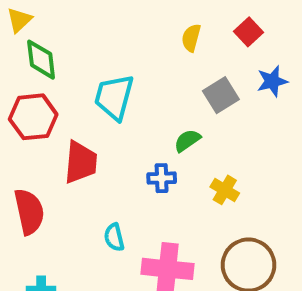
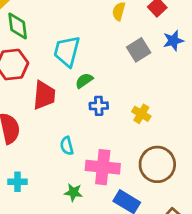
green semicircle: (187, 141) -> (84, 81), moved

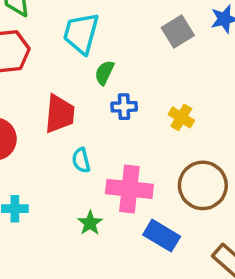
green semicircle: (84, 81) -> (104, 73), turned -30
red trapezoid: (44, 95) -> (60, 114), moved
green star: (73, 192) -> (90, 223), turned 30

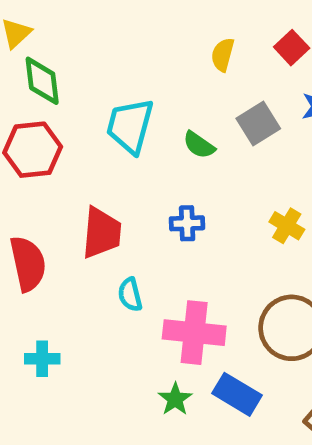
green semicircle: (104, 73) -> (199, 145), moved, turned -80
yellow cross: (181, 117) -> (287, 226), moved
green star: (90, 223) -> (175, 399), moved

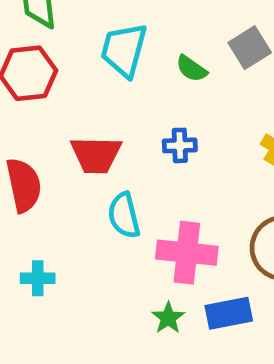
red trapezoid: (102, 233) -> (96, 155), turned 86
cyan semicircle: (130, 295) -> (124, 215), size x1.4
blue rectangle: (237, 394) -> (229, 313), turned -42

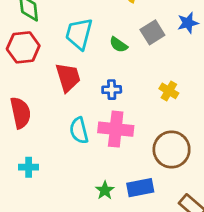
red trapezoid: (96, 155) -> (68, 77), moved, turned -108
pink cross: (187, 253) -> (116, 129), moved

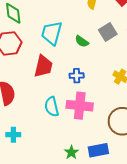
red trapezoid: (68, 77) -> (43, 66), turned 30

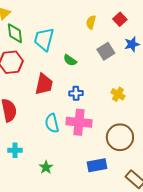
cyan trapezoid: (52, 33) -> (44, 39), moved
green semicircle: (82, 41) -> (70, 60), moved
green star: (71, 152) -> (46, 167), moved

